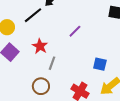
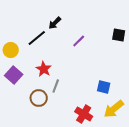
purple line: (75, 31) -> (79, 41), moved
brown circle: (41, 86) -> (39, 98), moved

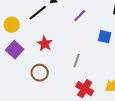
gray line: (56, 86) -> (77, 61), moved
blue square: (104, 87) -> (105, 37), moved

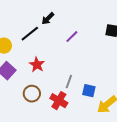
blue square: (105, 37) -> (89, 91), moved
red cross: (85, 89) -> (59, 101), moved

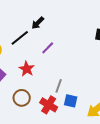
purple line: (72, 37) -> (48, 48), moved
blue square: (89, 91) -> (71, 101), moved

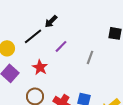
gray line: (59, 86) -> (90, 57), moved

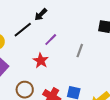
red star: (40, 67) -> (41, 61), moved

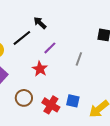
black arrow: (41, 15) -> (40, 23), turned 88

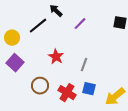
purple line: (50, 48) -> (80, 24), moved
gray line: (79, 59) -> (84, 65), moved

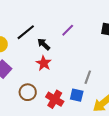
black arrow: (56, 11) -> (44, 44), moved
gray line: (84, 65) -> (88, 77), moved

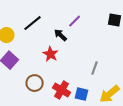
black arrow: (44, 44) -> (61, 35), moved
blue square: (77, 95) -> (82, 94), moved

